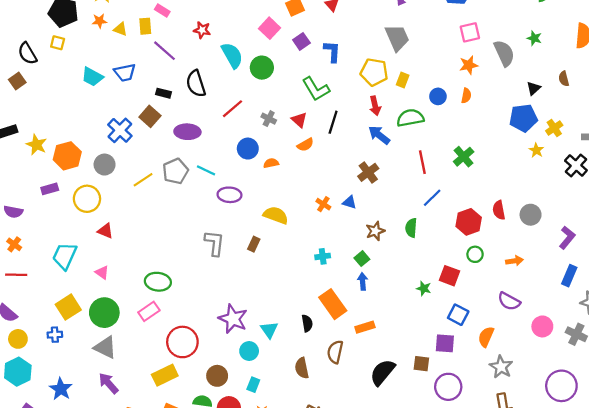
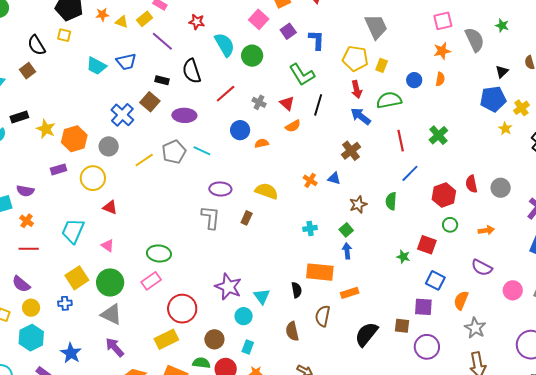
yellow rectangle: (145, 26) -> (145, 19), turned 56
purple ellipse: (229, 195) -> (220, 189), moved
orange rectangle: (333, 304) -> (320, 272), turned -48

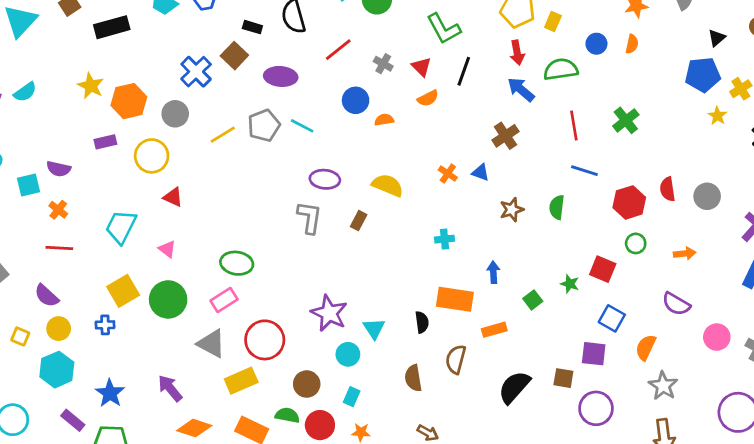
black rectangle: (19, 117) -> (112, 27), moved, size x1.4
blue line: (410, 173) -> (584, 171), turned 60
green square: (346, 230) -> (533, 300), moved
gray triangle: (111, 314) -> (211, 344), moved

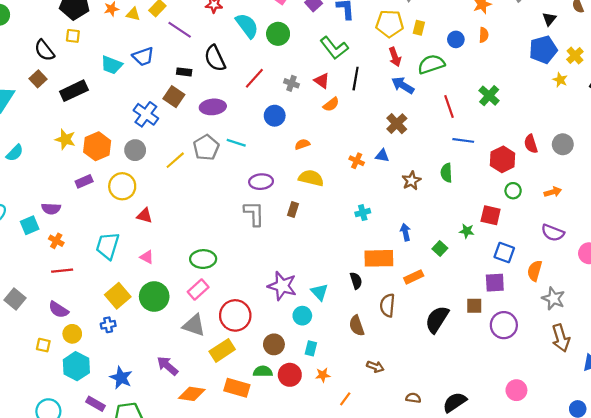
orange semicircle: (384, 120) -> (302, 144), moved

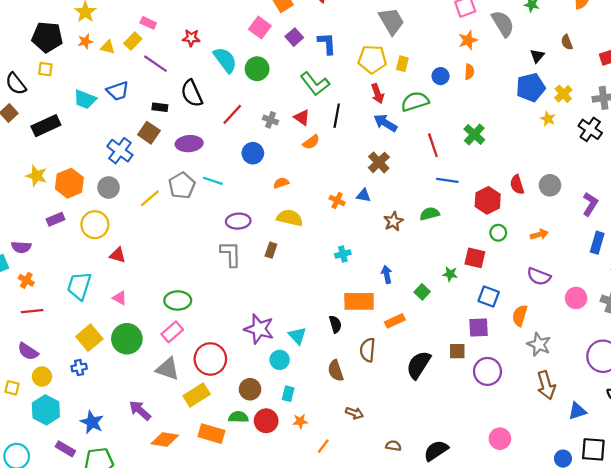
green semicircle: (446, 173) -> (430, 214), turned 78

